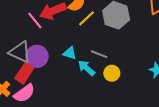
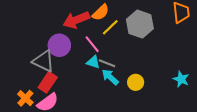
pink line: (35, 20) -> (92, 44), moved
gray line: (99, 54) -> (107, 63), moved
purple circle: (37, 56) -> (59, 45), moved

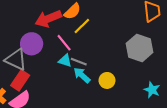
gray hexagon: (140, 24) -> (139, 48), moved
cyan star: (181, 79) -> (152, 90), moved

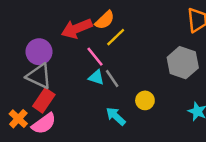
purple circle: (32, 44) -> (39, 52), moved
gray line: (79, 62) -> (112, 79), turned 35
cyan arrow: (82, 75) -> (116, 116), moved

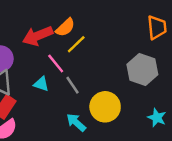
cyan triangle: (96, 77) -> (41, 84), moved
yellow circle: (145, 100) -> (105, 107), size x1.6

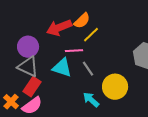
pink line: (56, 63) -> (74, 51), turned -54
cyan triangle: (41, 84) -> (62, 68), size x1.5

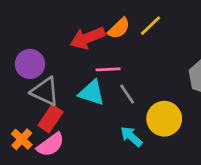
yellow line: (91, 35) -> (150, 26), moved
purple circle: (28, 47) -> (30, 64), moved

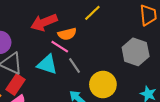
orange semicircle: (119, 28) -> (67, 34), moved, turned 30
pink line: (108, 69) -> (60, 47), turned 36

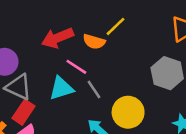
orange semicircle: (67, 34) -> (94, 42), moved, turned 30
cyan triangle: (47, 64) -> (61, 88), turned -35

